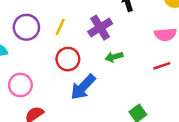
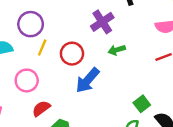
yellow line: (60, 27) -> (42, 48), moved

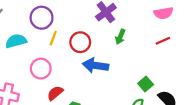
green arrow: (117, 50) -> (120, 37), turned -48
blue arrow: (88, 80) -> (96, 65), turned 60

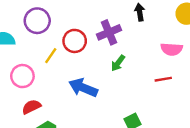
yellow line: (53, 38) -> (51, 56), moved
red circle: (80, 42) -> (75, 41), moved

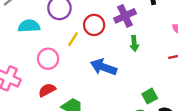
green arrow: (118, 63) -> (134, 43), turned -40
red semicircle: (31, 107) -> (47, 90), moved

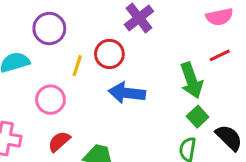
red circle: (94, 25) -> (109, 54), moved
green arrow: (134, 43) -> (191, 80), moved, size x1.6

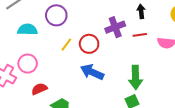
red line: (220, 55) -> (140, 35), moved
pink circle: (50, 100) -> (28, 64), moved

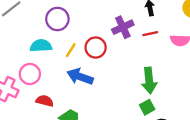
cyan semicircle: (27, 30) -> (41, 46), moved
blue arrow: (92, 72) -> (80, 77), moved
red semicircle: (39, 89) -> (45, 101), turned 42

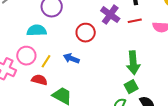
purple cross: (123, 27) -> (110, 15), turned -30
yellow line: (71, 50) -> (46, 61), moved
blue arrow: (80, 77) -> (71, 58), size x0.7

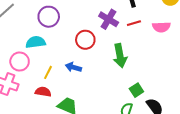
pink circle: (26, 56) -> (20, 62), moved
green arrow: (133, 63) -> (120, 56), moved

